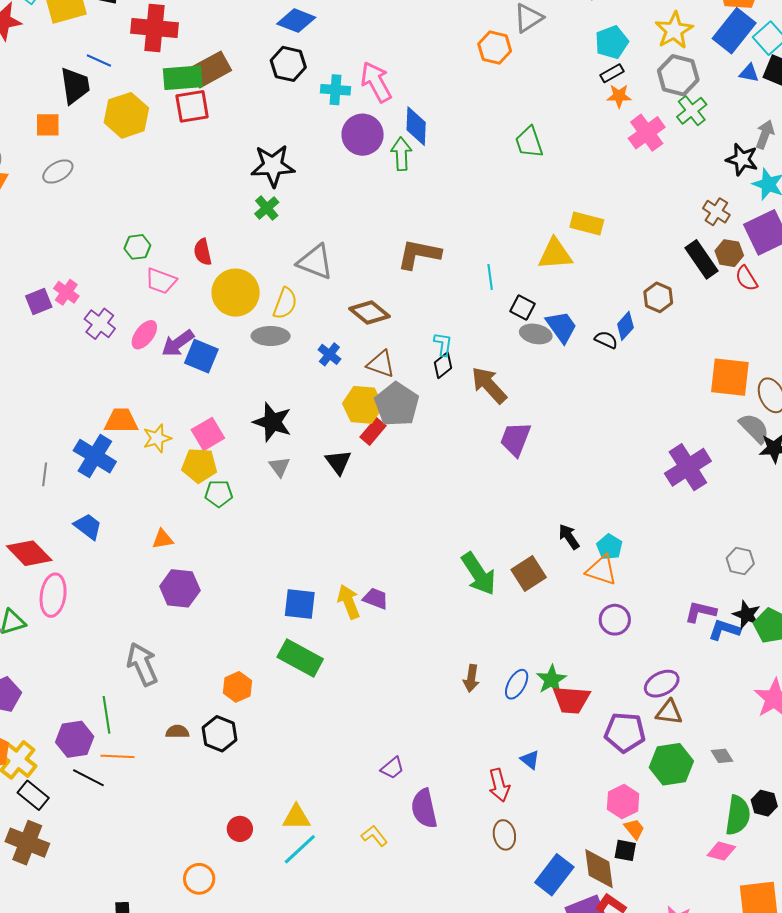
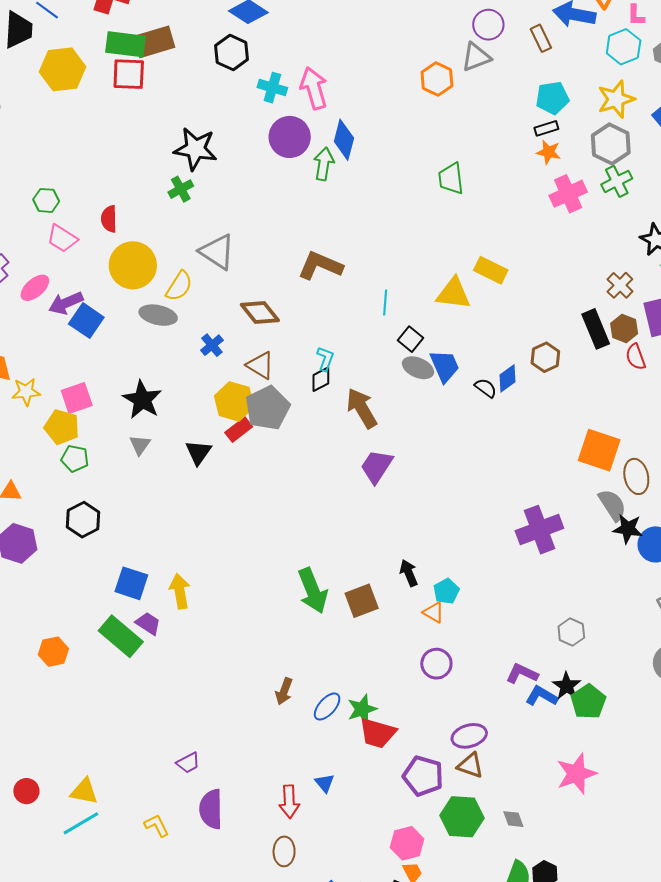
orange triangle: (602, 570) -> (434, 613), size x0.7
purple trapezoid: (376, 599) -> (148, 624), moved
black hexagon: (220, 734) -> (83, 520), moved

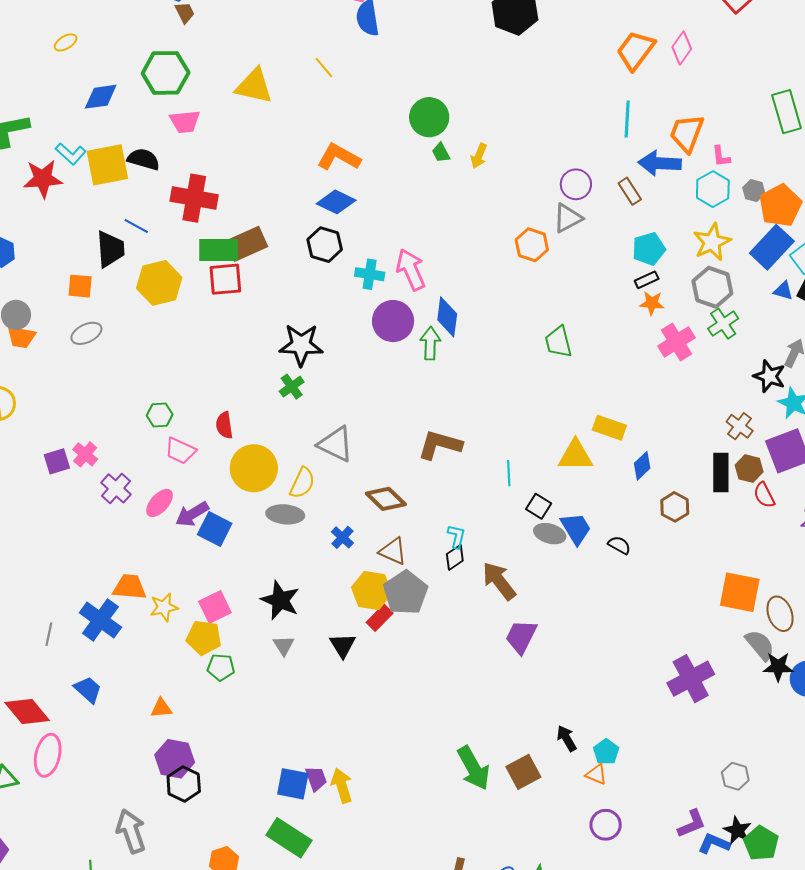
black rectangle: (596, 329) -> (721, 473), turned 30
blue diamond: (507, 378) -> (642, 466), moved
black hexagon: (83, 520) -> (184, 784), moved
purple trapezoid: (148, 624) -> (316, 779), moved, turned 44
purple L-shape: (522, 674) -> (692, 824), turned 140

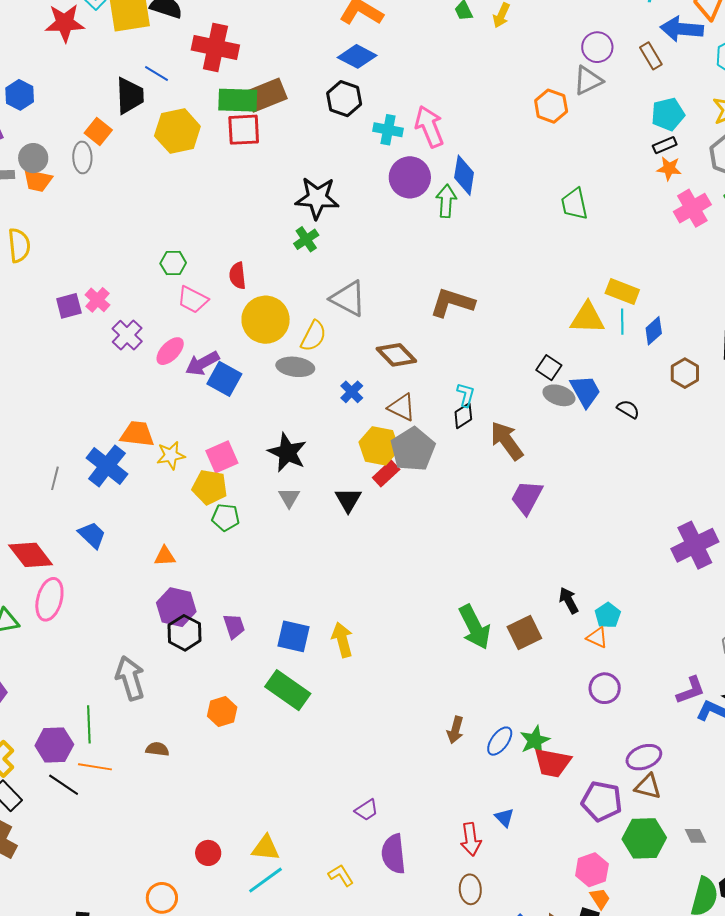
orange square: (80, 286) -> (98, 132), turned 32
gray ellipse: (86, 333) -> (82, 157), moved, turned -68
cyan line: (509, 473) -> (622, 322), moved
purple trapezoid: (316, 779) -> (234, 626), moved

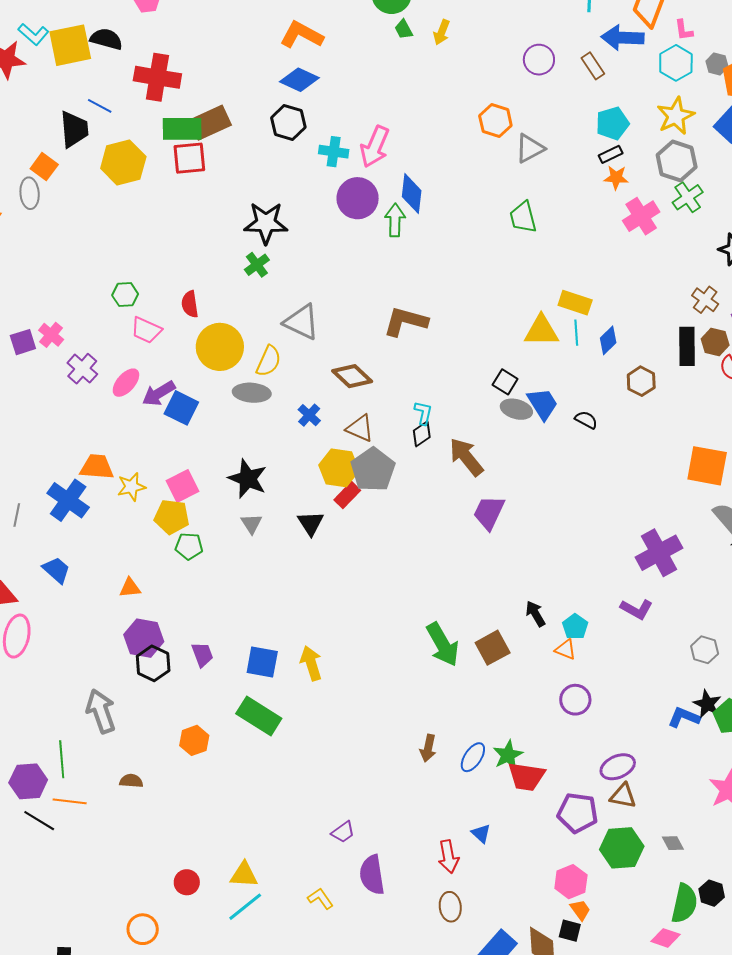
gray triangle: (588, 81) -> (530, 148), moved
pink arrow: (429, 127) -> (375, 147), turned -132
purple L-shape: (691, 690) -> (637, 609), moved, turned 52

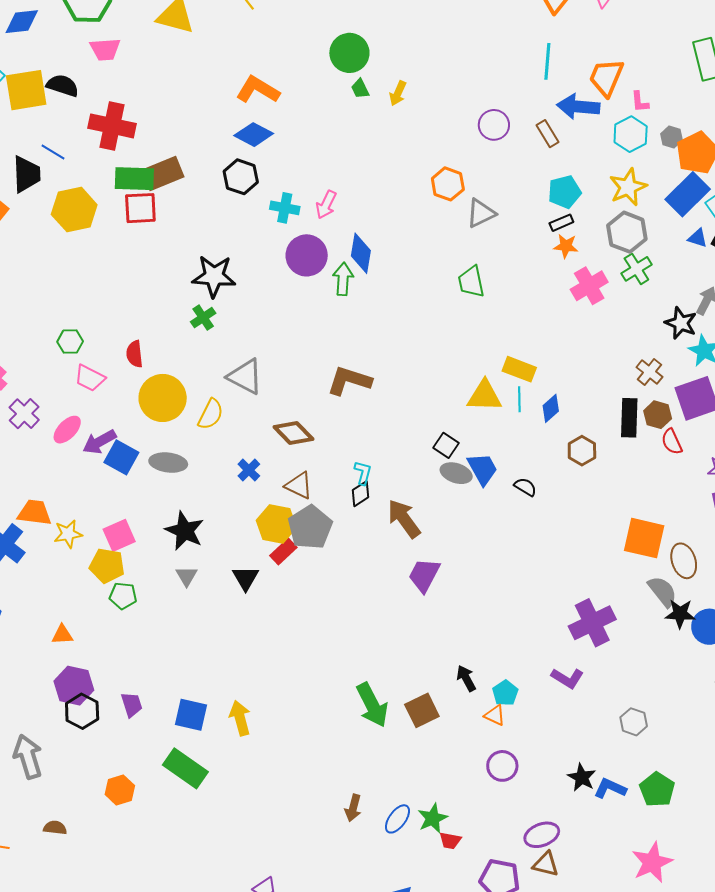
pink arrow: (375, 147) -> (326, 205), size x0.7
gray ellipse: (252, 393) -> (168, 463), moved
black star: (707, 704) -> (582, 777), moved
red trapezoid: (526, 777) -> (450, 841), size x0.6

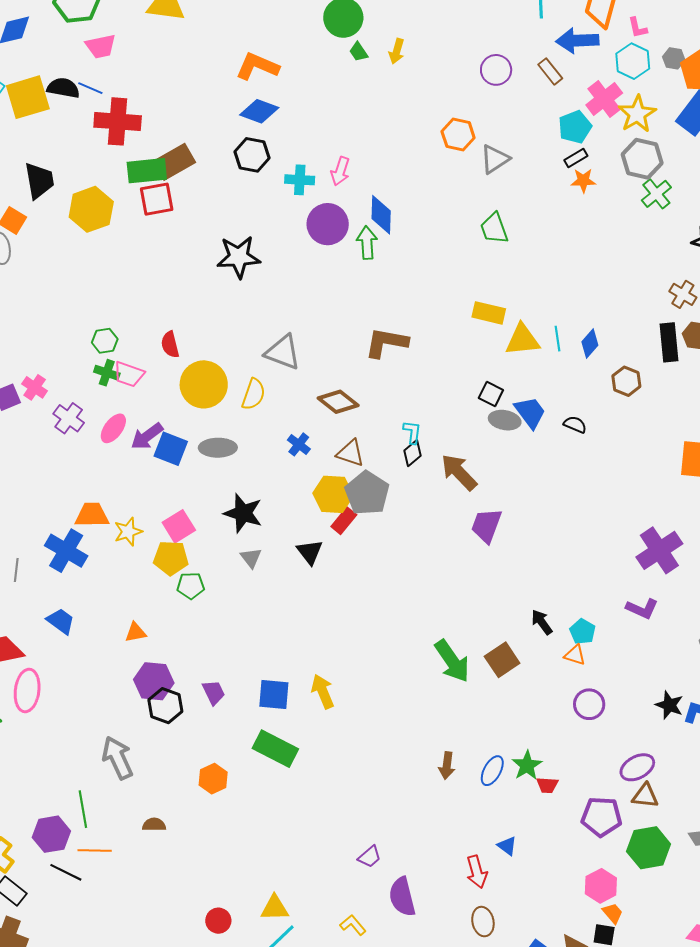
blue line: (53, 152) -> (90, 88), moved
pink cross: (589, 286) -> (604, 99), moved
green cross: (203, 318) -> (107, 373), moved, turned -30
yellow rectangle: (519, 369) -> (489, 313), moved

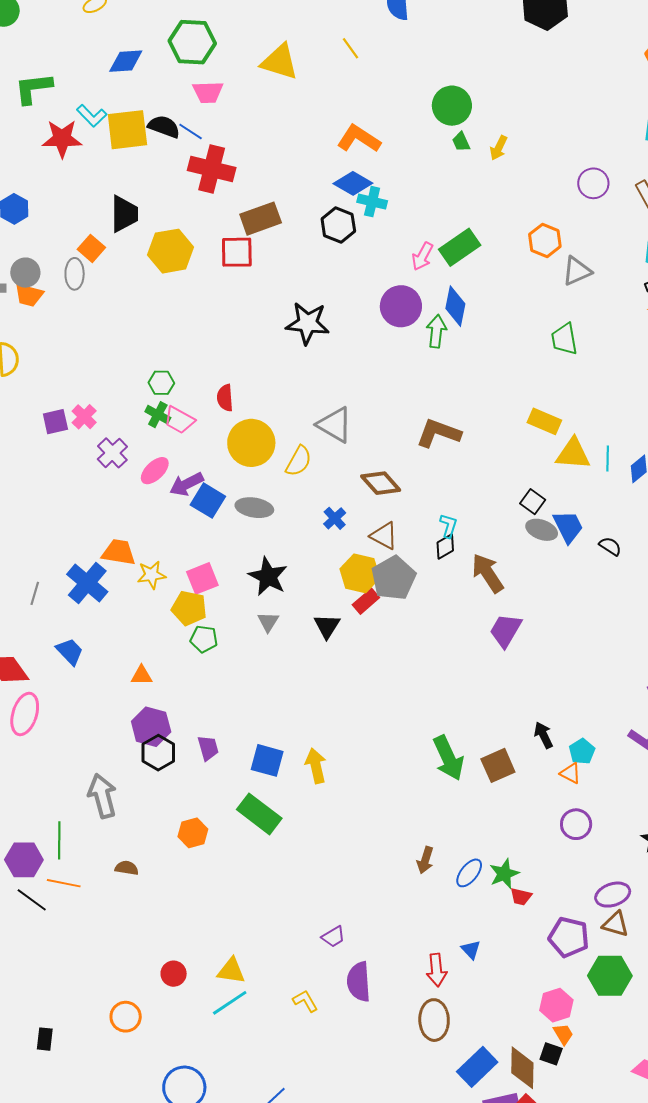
green rectangle: (147, 171) -> (460, 247), moved, turned -39
cyan cross: (300, 180) -> (372, 202), moved
brown ellipse: (483, 922) -> (434, 1020), size x1.4

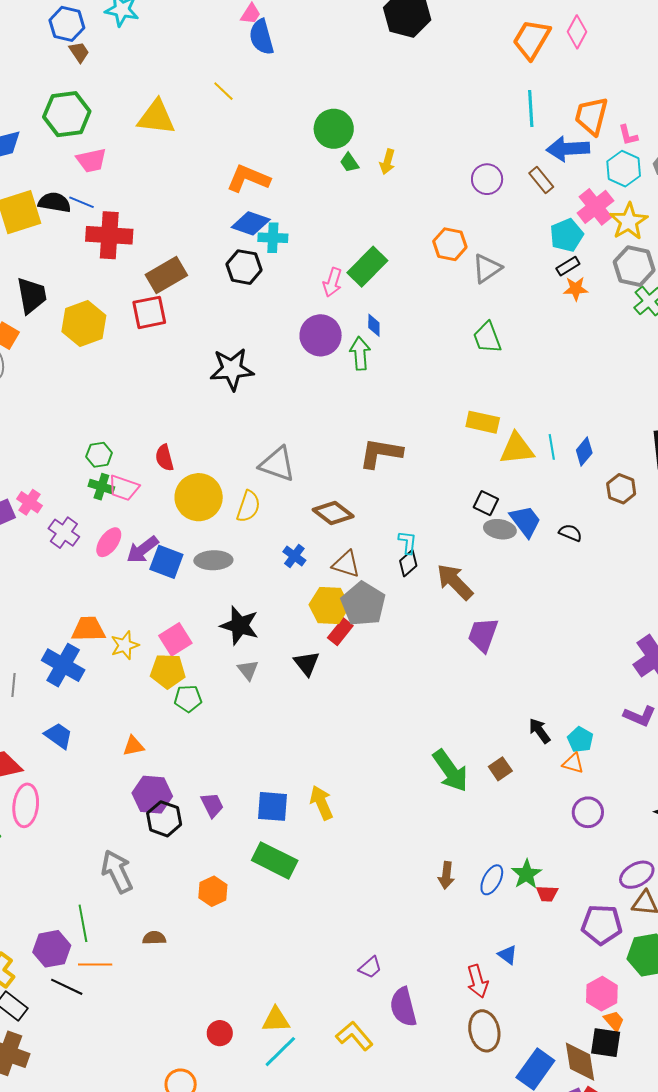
blue diamond: (455, 306) -> (374, 325), size x0.6
brown square: (498, 765) -> (500, 769), size x0.7
yellow L-shape: (305, 1001) -> (354, 1036), size x1.4
black square: (551, 1054) -> (606, 1043), size x1.4

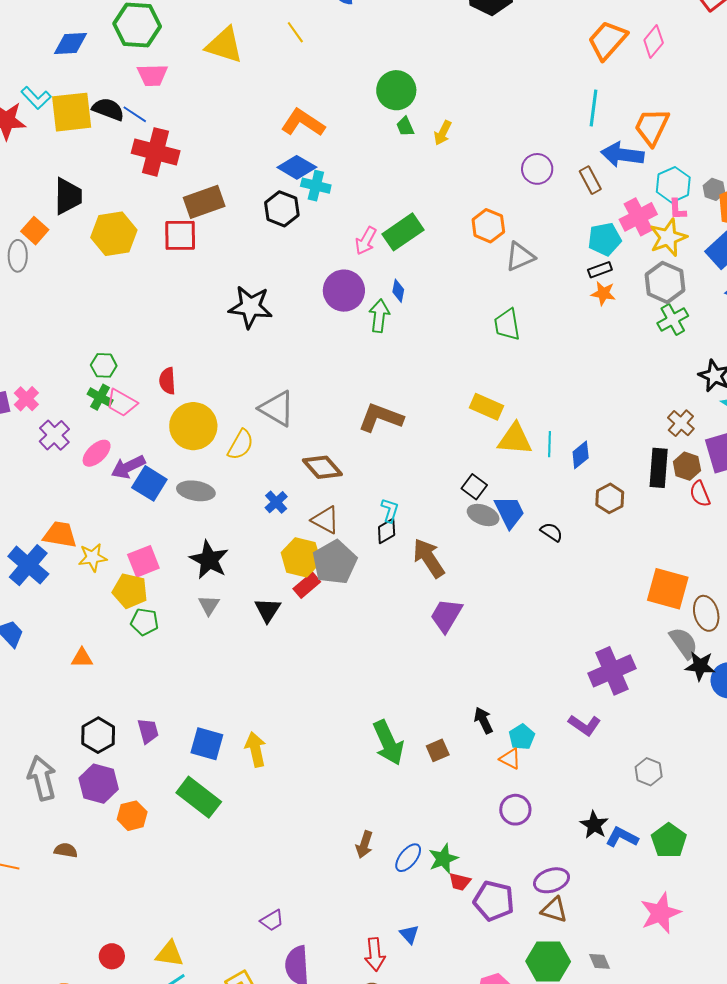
pink L-shape: (628, 135) -> (677, 209), moved
purple hexagon: (152, 795) -> (99, 784), moved
purple pentagon: (602, 925) -> (494, 901), moved

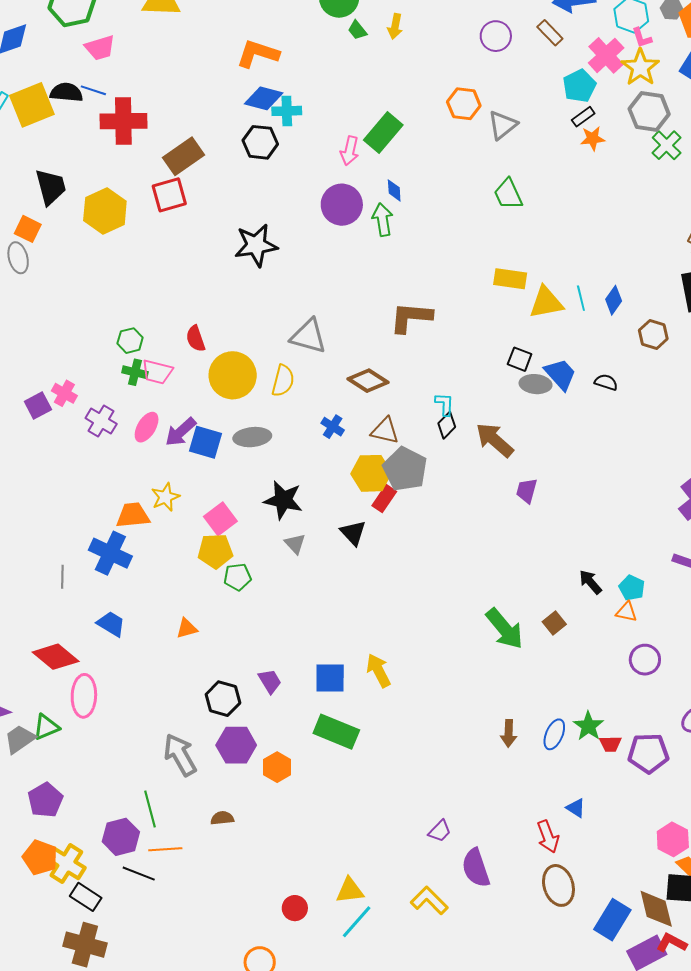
yellow star: (93, 557) -> (165, 497), moved
purple trapezoid: (446, 615) -> (527, 491), size x0.7

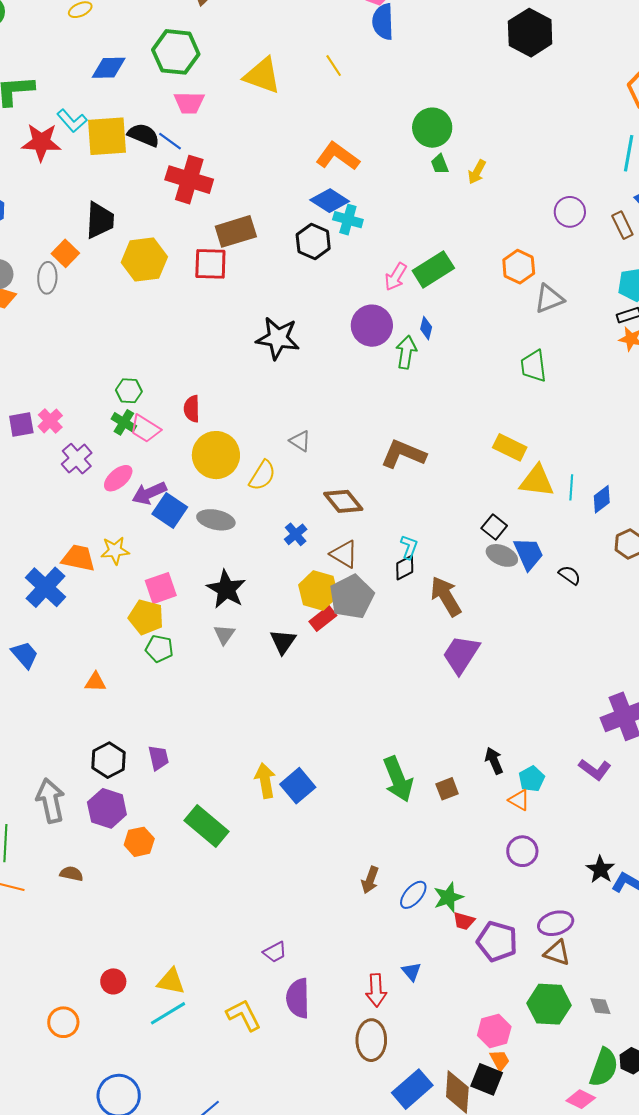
gray triangle: (309, 336) -> (300, 441), size x0.6
purple trapezoid: (527, 491) -> (461, 654), size x1.6
blue square: (330, 678) -> (298, 786), moved, turned 32

